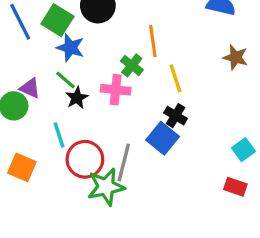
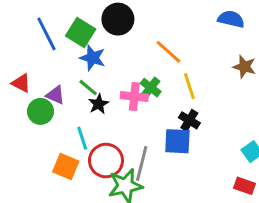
orange line: (153, 41) -> (169, 52), turned -40
green cross: (132, 65) -> (151, 88), moved
blue square: (163, 138) -> (177, 141), turned -36
orange square: (22, 167) -> (66, 166), moved

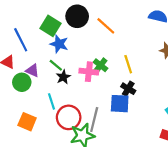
blue line: (46, 34) -> (21, 40), moved
orange line: (169, 52) -> (106, 26), moved
orange square: (66, 166) -> (27, 122), moved

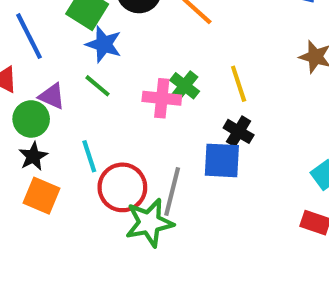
black star: (63, 77) -> (33, 156), moved

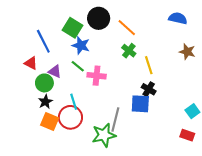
green cross: (185, 86) -> (129, 51), moved
pink cross: (162, 98) -> (97, 76), moved
red circle: (122, 187) -> (70, 117), moved

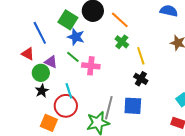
blue square: (140, 104) -> (133, 106), moved
orange square: (50, 122) -> (49, 123), moved

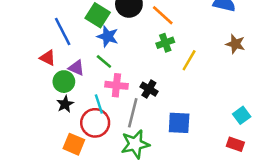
green cross: (122, 42) -> (165, 43), turned 32
yellow line: (141, 56) -> (189, 60), turned 48
pink cross: (91, 66) -> (116, 85), moved
black cross: (141, 79) -> (149, 89), moved
gray line: (109, 108) -> (133, 113), moved

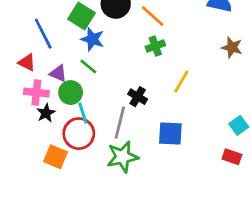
yellow line: (189, 60) -> (181, 82), moved
green circle: (64, 82) -> (71, 93), moved
pink cross: (116, 85) -> (36, 93), moved

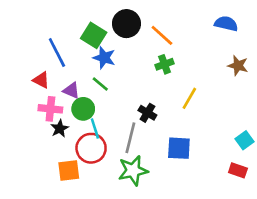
orange square: (56, 157) -> (69, 170), turned -30

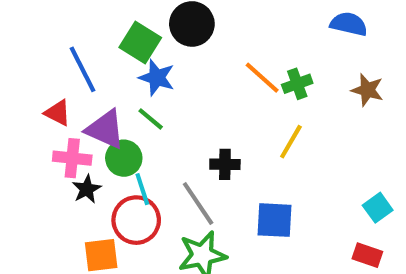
orange line: (162, 35) -> (262, 78), moved
green cross: (165, 64) -> (297, 84), moved
purple triangle: (71, 90) -> (105, 129), size x1.5
black cross: (147, 113) -> (225, 164), turned -30
gray line: (130, 138) -> (198, 204), turned -48

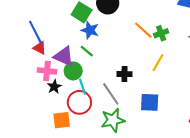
blue line: (82, 69) -> (35, 32), moved

